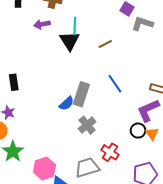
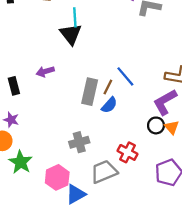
purple arrow: (42, 24) -> (45, 71), moved
brown line: (105, 44) -> (108, 87), moved, turned -32
blue semicircle: (66, 103) -> (109, 105), moved
gray cross: (87, 125) -> (79, 142), moved, turned 30

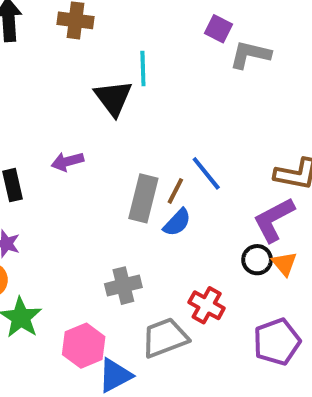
cyan line: (75, 17) -> (143, 69), moved

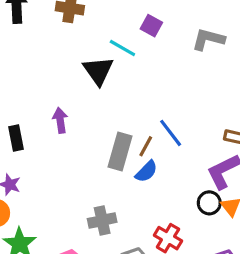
purple square: (219, 29) -> (151, 26), moved
cyan line: (143, 69) -> (122, 48), turned -60
purple arrow: (67, 161) -> (60, 120), turned 95

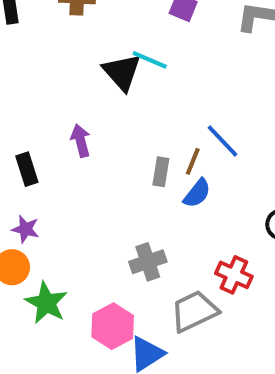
cyan line: (122, 48) -> (150, 60), moved
gray rectangle: (120, 152) -> (161, 172), size x0.6

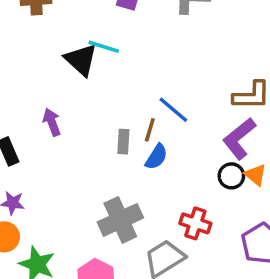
gray cross: (148, 262) -> (120, 220), size x1.4

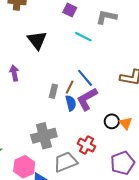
cyan line: (104, 47) -> (83, 37), moved
purple L-shape: (239, 139) -> (87, 99), moved
blue semicircle: (156, 157) -> (71, 103), turned -56

